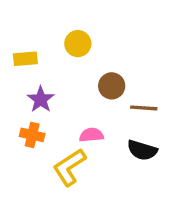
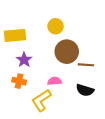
yellow circle: (78, 44) -> (56, 26), moved
yellow rectangle: (25, 59) -> (15, 35), size x1.5
brown circle: (112, 86) -> (67, 52), size x1.5

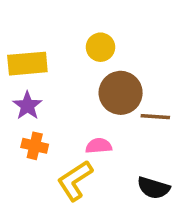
purple star: (24, 60) -> (27, 106), moved
black semicircle: (85, 90) -> (153, 188), moved

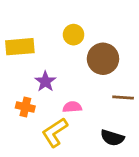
brown circle: (121, 93) -> (103, 59), moved
purple star: (27, 106) -> (45, 82), moved
brown line: (155, 117) -> (123, 98), moved

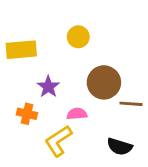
brown circle: (103, 59) -> (104, 82), moved

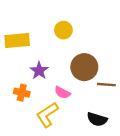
pink semicircle: (77, 114) -> (62, 93), turned -147

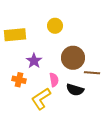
pink semicircle: (62, 93) -> (54, 80), turned -128
black semicircle: (97, 119) -> (75, 90), moved

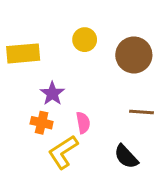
brown circle: (73, 58) -> (134, 55), moved
orange cross: (19, 80) -> (42, 123), moved
black semicircle: (75, 90) -> (126, 157), moved, turned 30

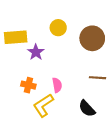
purple star: (52, 93) -> (36, 52), moved

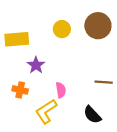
brown circle: (92, 38) -> (98, 26), moved
purple star: (36, 52) -> (36, 65), moved
orange cross: (28, 85) -> (20, 90), moved

